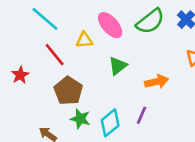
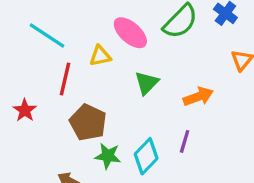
red line: (55, 55) -> (65, 79), turned 60

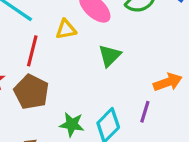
orange arrow: (198, 97) -> (168, 82), moved
brown pentagon: (88, 122) -> (31, 92), moved

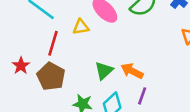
green triangle: (110, 56) -> (104, 71), moved
orange arrow: (168, 82) -> (132, 71), moved, turned -135

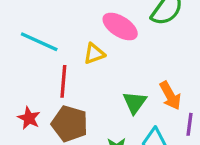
orange arrow: (132, 71) -> (170, 96), turned -135

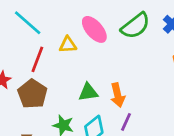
green triangle: (135, 102) -> (88, 92), turned 30

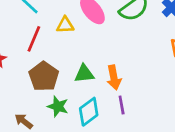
brown pentagon: (32, 94) -> (44, 76), moved
purple line: (126, 122) -> (122, 105), turned -36

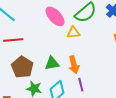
yellow triangle: (65, 25) -> (73, 32), moved
red line: (34, 39) -> (13, 40), turned 66

